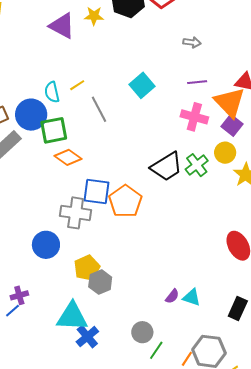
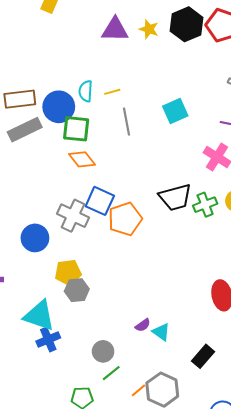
purple triangle: (62, 26) -> (115, 30), turned -44

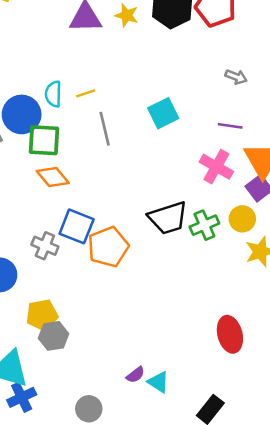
gray cross: (73, 216) -> (45, 246), size x0.7

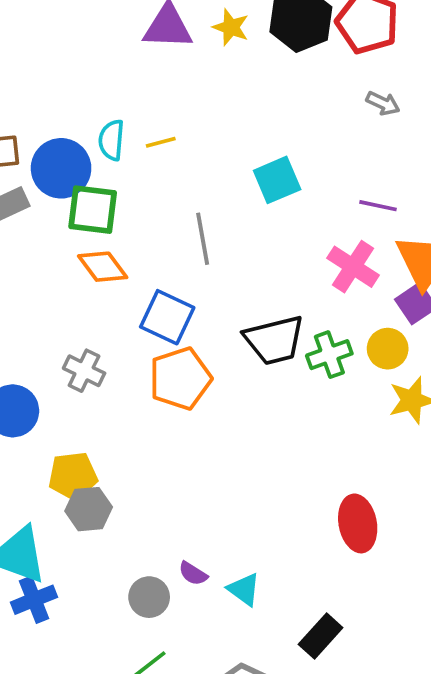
gray arrow: (236, 77) -> (383, 103), moved
gray line: (105, 129) -> (203, 239), moved
blue square: (77, 226) -> (167, 317), moved
purple semicircle: (135, 375) -> (193, 574), moved, turned 66
gray circle: (89, 409) -> (149, 597), moved

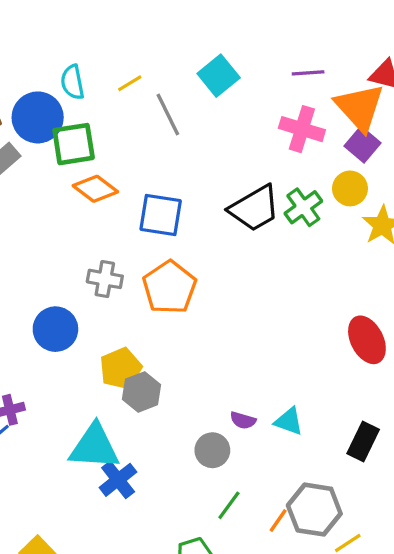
yellow line: (161, 142) -> (130, 83), moved
gray line: (203, 239) -> (168, 115), moved
orange pentagon: (180, 378) -> (170, 287), moved

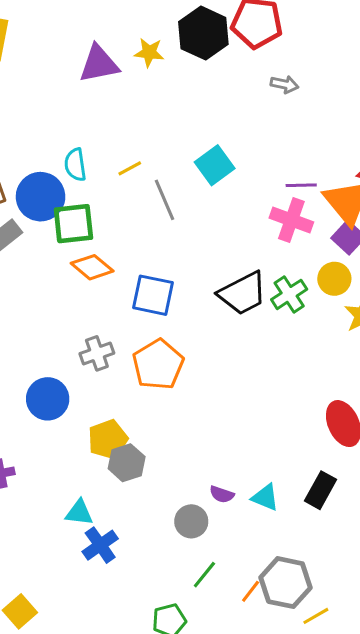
purple line: (308, 73) -> (301, 185), moved
gray cross: (105, 279) -> (97, 353), turned -32
black rectangle: (363, 442) -> (321, 490), moved
cyan triangle: (94, 447) -> (79, 513), size x0.6

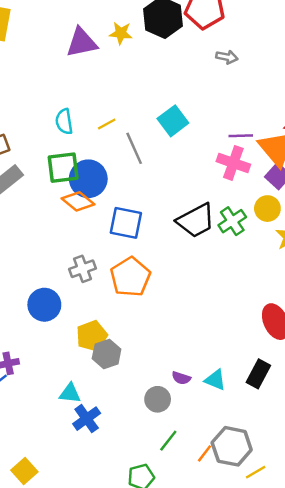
blue circle: (41, 197) -> (88, 179), moved

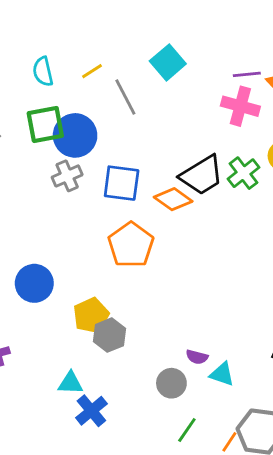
orange diamond: (78, 201) -> (173, 199), moved
gray cross: (82, 269) -> (67, 176), moved
cyan triangle: (215, 380) -> (222, 374), moved

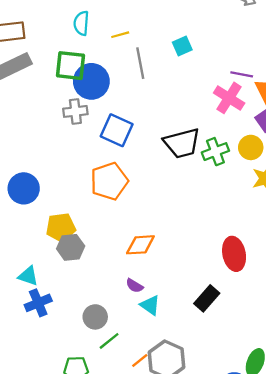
cyan square: (168, 62) -> (182, 46), size x0.7
orange diamond: (173, 199) -> (140, 245), moved, turned -56
gray circle: (171, 383) -> (95, 317), moved

